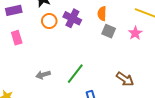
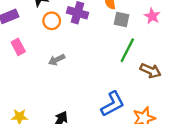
green line: (75, 74) -> (127, 50), moved
gray arrow: (43, 75) -> (57, 60), moved

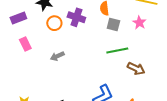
green line: (127, 50) -> (117, 50), turned 50

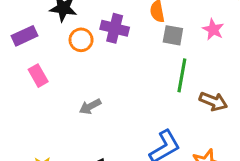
green line: (117, 50) -> (182, 75), turned -65
gray arrow: (57, 56) -> (90, 106), moved

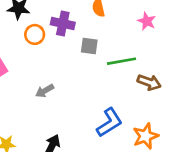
gray square: (173, 35) -> (89, 46), moved
green line: (182, 75) -> (122, 61), turned 72

